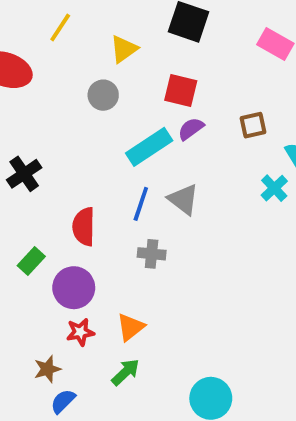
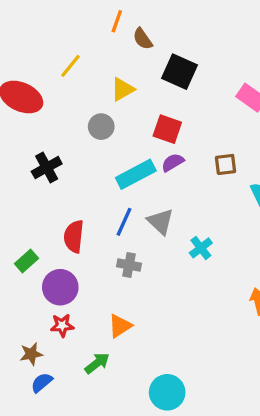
black cross: (24, 174) -> (47, 168), moved
cyan cross: (274, 188) -> (201, 248), moved
orange triangle: (131, 327) -> (120, 326), moved

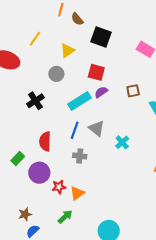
black cross: (47, 168) -> (35, 101), moved
red star: (62, 325) -> (59, 187), moved

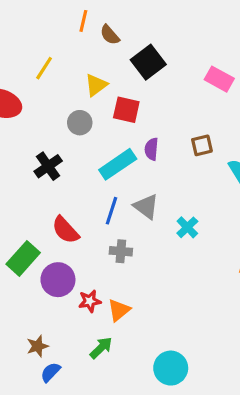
black square: (101, 37) -> (148, 62), turned 35
red square: (96, 72) -> (126, 110), moved
purple semicircle: (101, 92) -> (151, 149), turned -48
red semicircle: (45, 141) -> (65, 230), turned -42
green rectangle: (18, 159) -> (23, 258), size x1.5

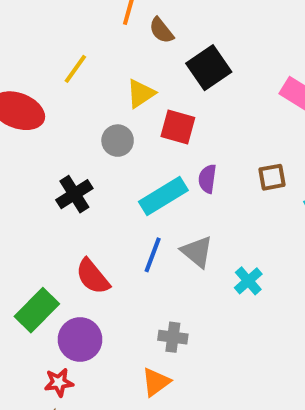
gray cross: (121, 251) -> (173, 337), moved
red star: (90, 301) -> (59, 382), moved

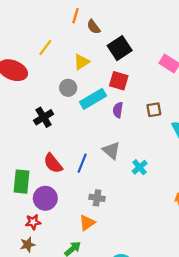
red square: (178, 127) -> (119, 81), moved
cyan rectangle: (163, 196) -> (93, 99), moved
blue line: (153, 255) -> (82, 163), moved
green rectangle: (37, 310) -> (22, 182), turned -40

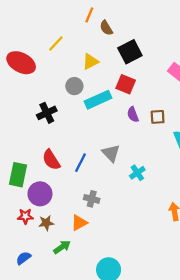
purple semicircle: (118, 110) -> (133, 114), moved, turned -35
brown star: (28, 245) -> (46, 223), moved

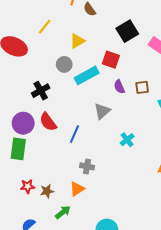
black square: (130, 52) -> (127, 31), moved
gray triangle: (111, 153) -> (102, 111), moved, turned 36
red semicircle: (51, 160) -> (48, 122), moved
purple circle: (40, 194) -> (23, 123), moved

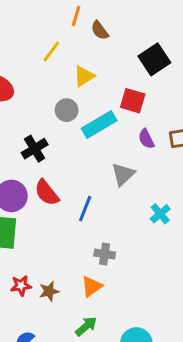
yellow line: (45, 27) -> (51, 51), moved
green arrow: (63, 212) -> (86, 326), moved

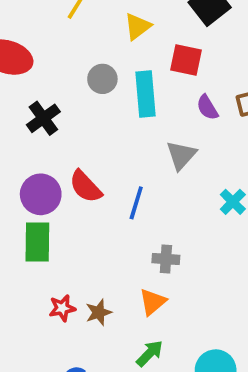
yellow triangle: (84, 76) -> (138, 26), moved
cyan rectangle: (99, 125) -> (145, 94), turned -60
black cross: (35, 149) -> (43, 118), moved

